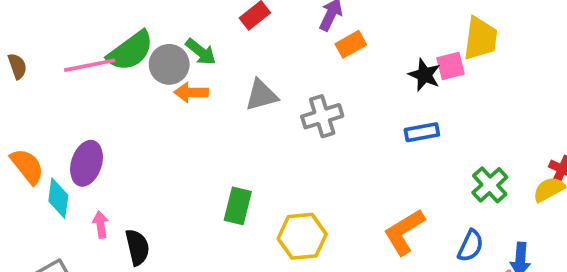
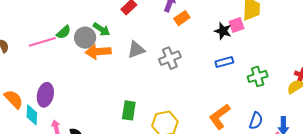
green semicircle: (130, 51) -> (64, 32), size x0.6
orange arrow: (191, 92) -> (98, 52), size x1.4
green cross: (490, 185) -> (258, 76), moved, turned 30

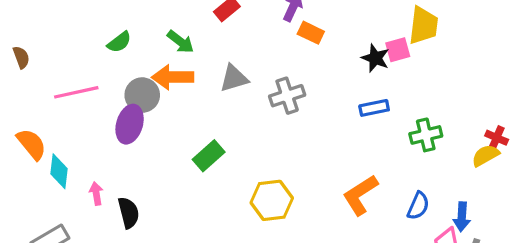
orange rectangle: (182, 18) -> (311, 33), turned 56
gray circle: (85, 38) -> (142, 95), moved
pink line: (42, 42) -> (76, 92), moved
purple ellipse: (45, 95) -> (130, 124), moved
green rectangle: (129, 110) -> (209, 156), moved, turned 36

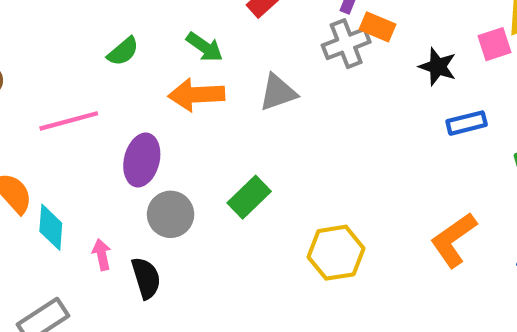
black star: (375, 58) -> (438, 67), moved
gray circle: (142, 95) -> (171, 214), moved
gray cross: (287, 96) -> (346, 44), moved

